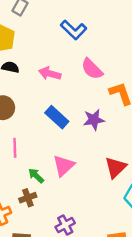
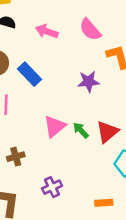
blue rectangle: (57, 117) -> (30, 74), moved
green arrow: (36, 176) -> (81, 130), moved

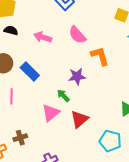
green arrow: (81, 130) -> (63, 96), moved
red triangle: (107, 132) -> (80, 119), moved

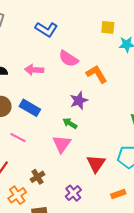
pink line: (12, 96) -> (18, 138), turned -49
red triangle: (80, 119) -> (96, 164), moved

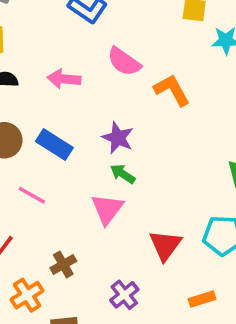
purple star: (79, 101) -> (118, 138), moved, turned -30

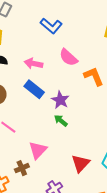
blue rectangle: (54, 144) -> (34, 89), moved
pink triangle: (107, 209) -> (38, 150), moved

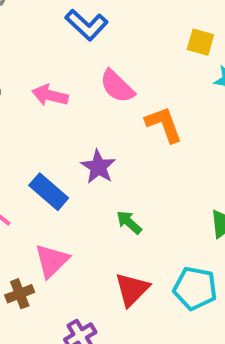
blue rectangle: (34, 89) -> (49, 192), moved
green arrow: (61, 121) -> (129, 222), moved

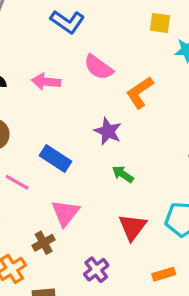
orange L-shape: (164, 124) -> (140, 92), turned -96
purple star: (98, 167) -> (108, 131), moved

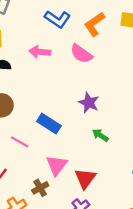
pink arrow: (46, 82) -> (40, 52), moved
orange L-shape: (140, 92) -> (95, 24), moved
red triangle: (132, 227) -> (85, 178), moved

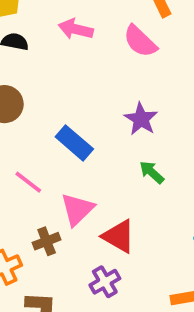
pink line: (20, 142) -> (28, 182), moved
red triangle: (85, 178) -> (119, 236), turned -45

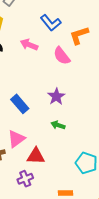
green arrow: (152, 172) -> (58, 125), turned -32
red triangle: (119, 236) -> (36, 156), turned -36

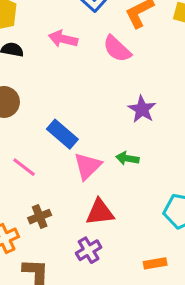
purple star: (56, 97) -> (142, 109), moved
pink triangle: (16, 139) -> (88, 166), moved

